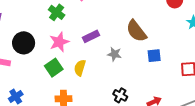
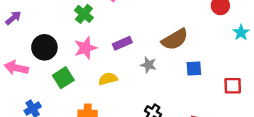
brown semicircle: (136, 31) -> (175, 39), turned -85
green square: (54, 68) -> (63, 78), moved
yellow semicircle: (80, 68) -> (108, 79), turned 56

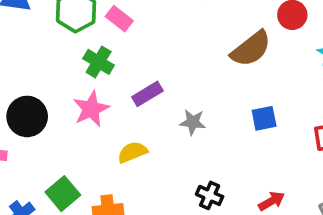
green cross: (84, 14) -> (99, 62), moved
brown semicircle: (175, 39) -> (251, 49), moved
green square: (63, 78) -> (63, 194), moved

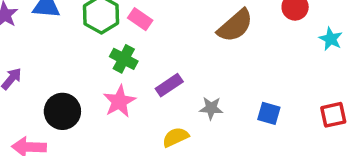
brown semicircle: (251, 49) -> (235, 26), moved
blue square: (264, 118) -> (269, 113), moved, turned 30
yellow semicircle: (132, 152) -> (175, 137), moved

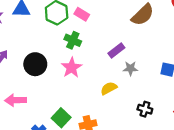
purple rectangle: (169, 85) -> (116, 50), moved
black circle: (62, 111) -> (35, 64), moved

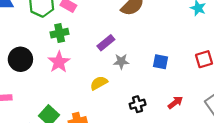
green cross: (73, 40) -> (60, 33), turned -35
black cross: (145, 109) -> (138, 104), turned -32

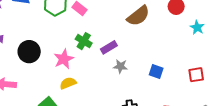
green cross: (60, 33) -> (84, 41), moved, turned 35
yellow semicircle: (99, 83) -> (68, 83), moved

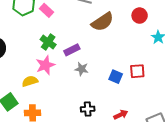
pink star: (64, 59) -> (45, 65), moved
red square: (196, 75) -> (137, 71), moved

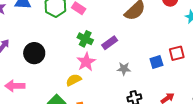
gray star: (82, 69) -> (124, 69), moved
blue square: (116, 77) -> (156, 62), turned -32

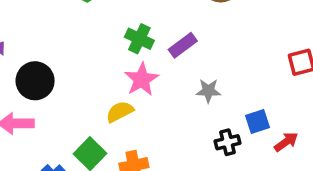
black circle: (34, 53) -> (35, 81), moved
blue square: (156, 62) -> (258, 122), moved

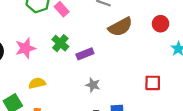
pink star: (142, 79) -> (25, 48), moved

